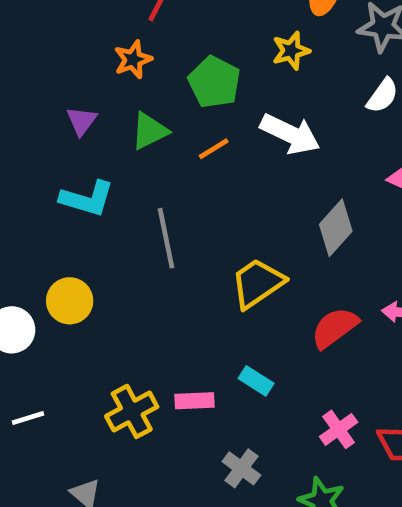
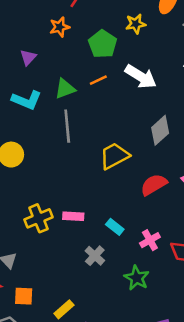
yellow star: (291, 51) -> (136, 24), moved
green triangle: (149, 131) -> (65, 89), moved
cyan rectangle: (256, 381) -> (115, 227), moved

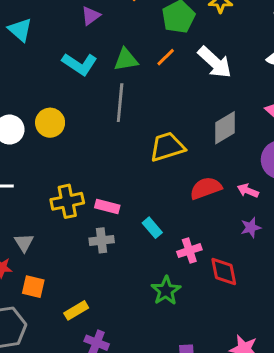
orange line: (98, 80) -> (166, 57), turned -30
gray cross: (95, 256) -> (102, 240), moved, turned 30

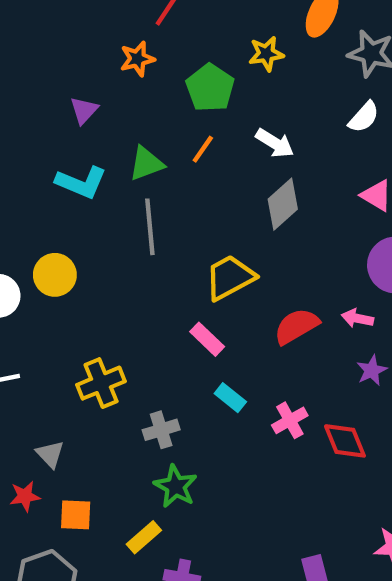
white arrow: (215, 62) -> (275, 143), size x0.7
gray diamond: (225, 128) -> (283, 204), moved
pink rectangle: (107, 207) -> (207, 339), moved, turned 40
green star: (166, 291) -> (175, 486), moved

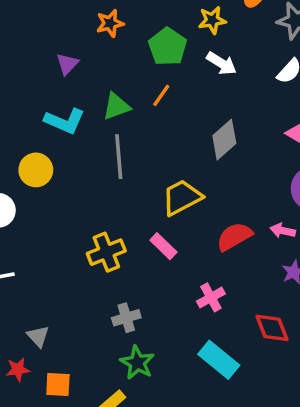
white arrow: (275, 143) -> (222, 63), moved
yellow circle: (55, 275) -> (36, 170), moved
yellow cross: (101, 383) -> (106, 252), moved
cyan rectangle: (230, 398) -> (219, 360), moved, size x1.6
pink cross: (290, 420) -> (211, 297), moved

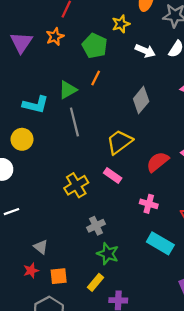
white arrow: (222, 63) -> (145, 51), moved
purple triangle: (67, 64) -> (21, 42), moved, size x1.5
pink cross: (211, 297) -> (149, 204), turned -36

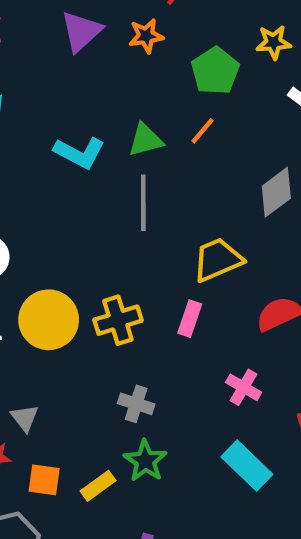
yellow circle: (22, 139) -> (49, 320), moved, size x1.4
pink rectangle: (113, 175) -> (190, 319), turned 60
gray cross: (96, 226) -> (136, 404), turned 30
yellow rectangle: (95, 282) -> (98, 486), moved

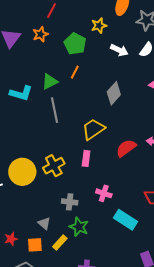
pink cross: (244, 387) -> (104, 193), moved
gray triangle: (25, 418) -> (44, 223), moved

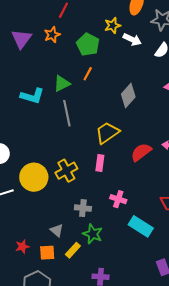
white arrow: (119, 50) -> (132, 40), moved

